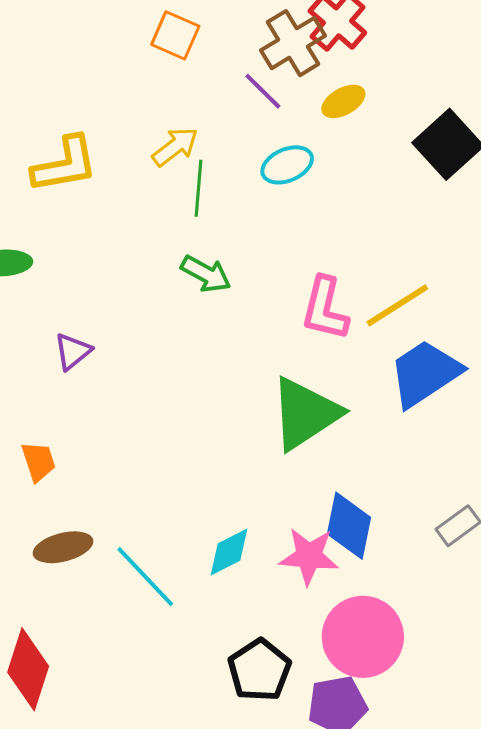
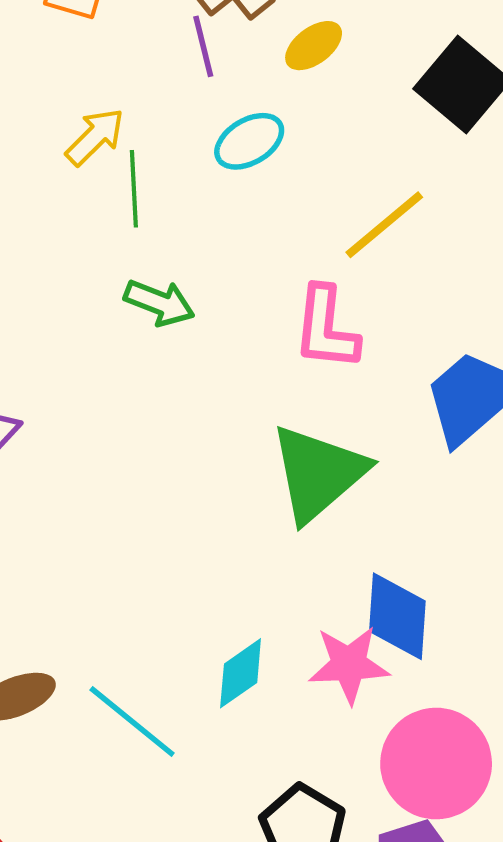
purple line: (263, 91) -> (203, 46), turned 39
yellow line: (397, 305) -> (384, 225), moved

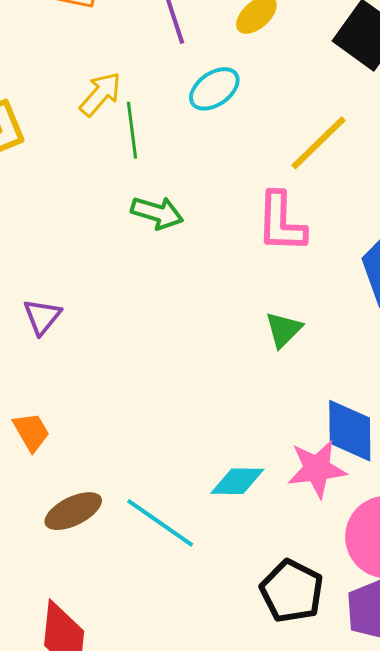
green triangle: (318, 473) -> (283, 330), size x0.5
cyan diamond: (241, 673) -> (237, 481), turned 40

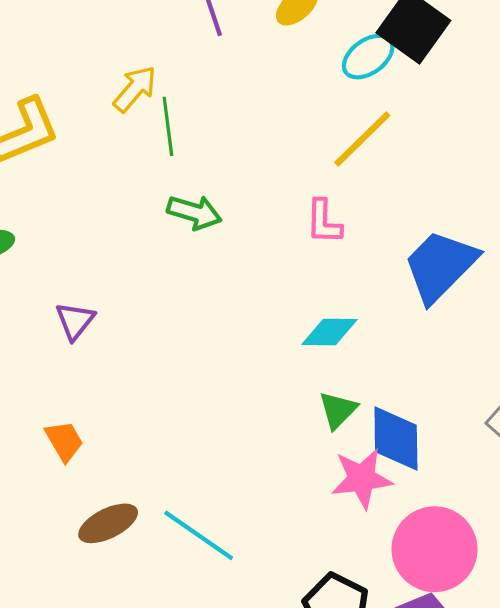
cyan ellipse: (214, 89) -> (368, 57), moved
pink L-shape: (281, 222) -> (324, 222), size x0.7
green triangle: (283, 330) -> (338, 410), moved
cyan diamond: (237, 481) -> (329, 332), moved

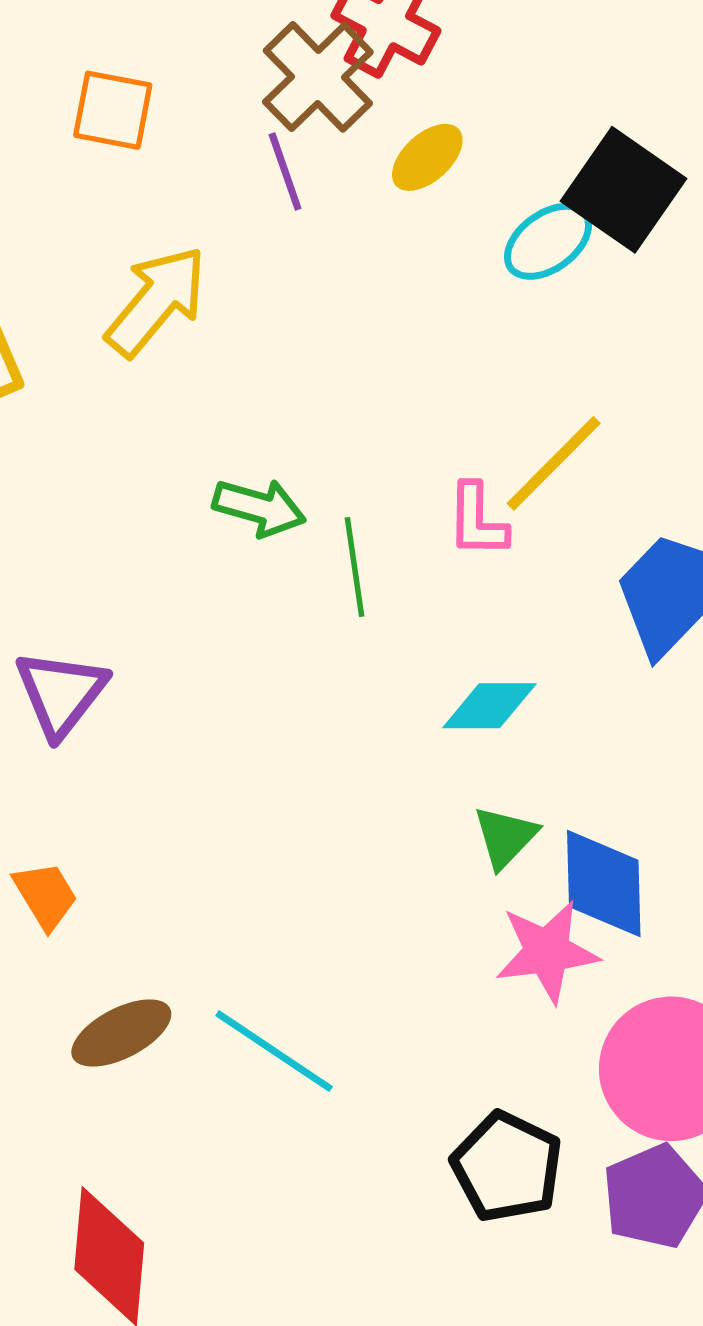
yellow arrow: (135, 89) -> (156, 301), size x1.4
green line: (168, 126) -> (354, 567), moved
yellow line: (362, 139) -> (554, 463), moved
purple triangle: (75, 321) -> (61, 693), size x1.4

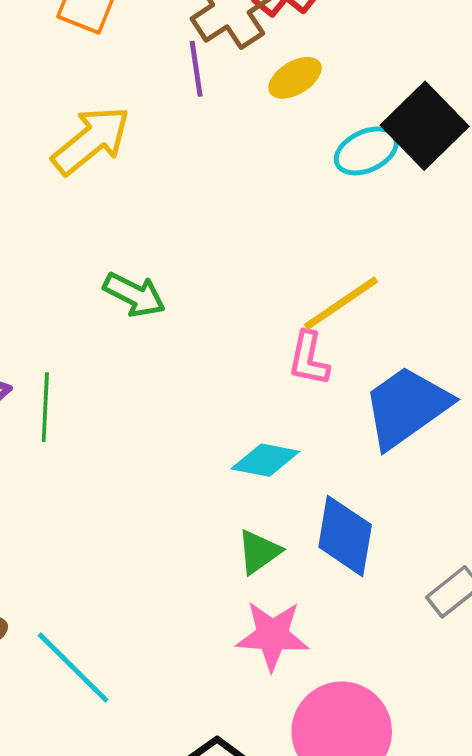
pink L-shape: (477, 520) -> (309, 359), moved
green line: (354, 567) -> (45, 407), moved
blue diamond: (604, 883) -> (345, 536), moved

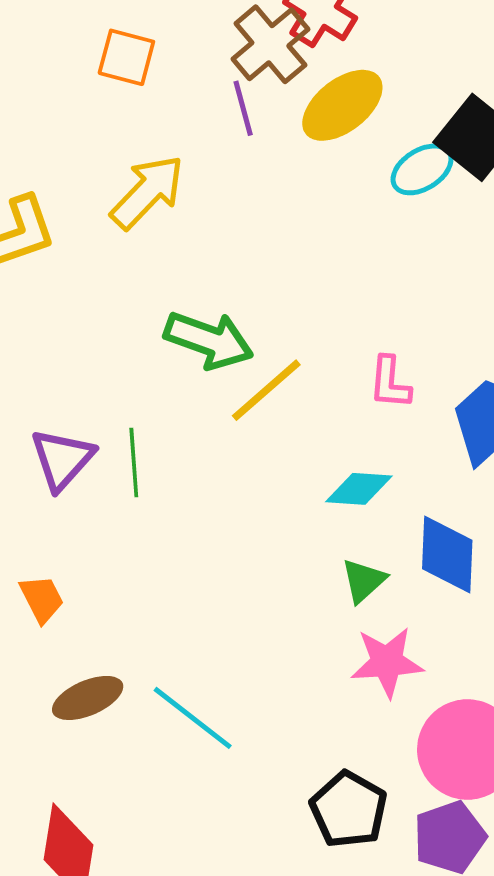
yellow ellipse: (295, 78) -> (342, 105), size x1.6
green arrow: (134, 295) -> (209, 340), size x1.4
yellow line: (341, 303) -> (266, 390), moved

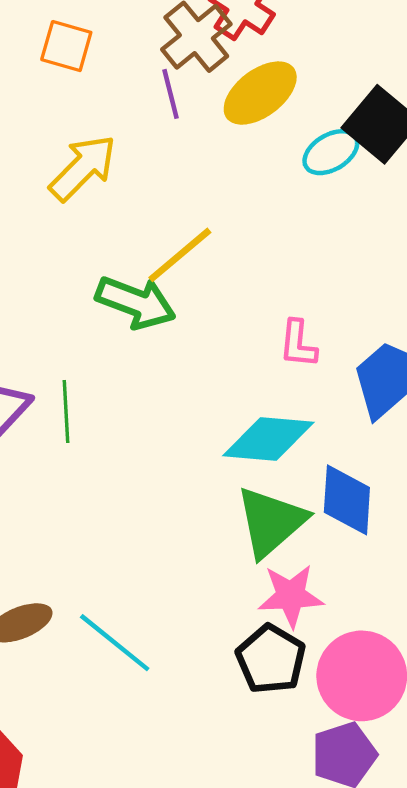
yellow line: (266, 390) -> (180, 255), moved
cyan diamond: (359, 489) -> (268, 439), size x1.5
green triangle: (364, 581) -> (271, 522), size x1.8
black pentagon: (349, 810) -> (271, 659), moved

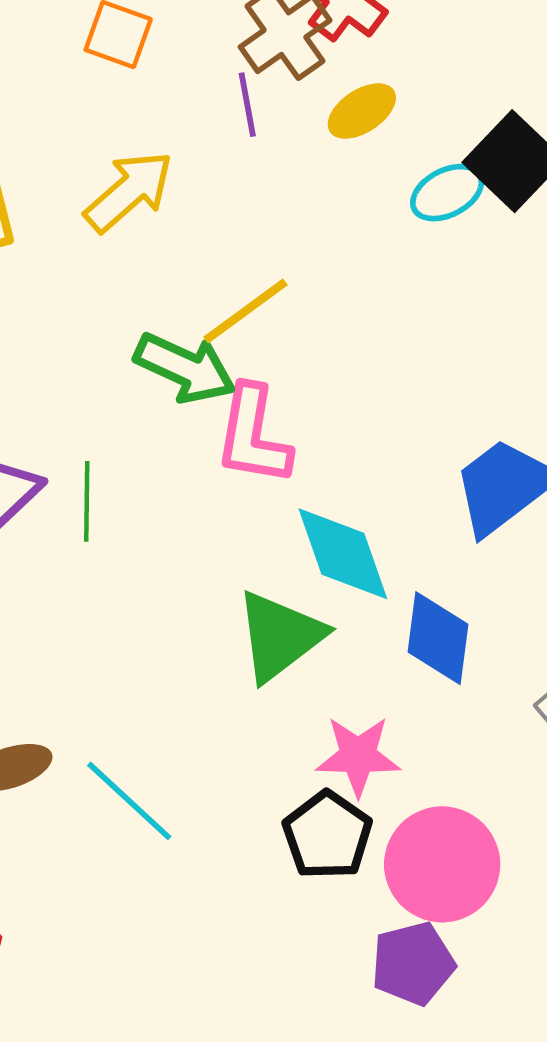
yellow ellipse: (260, 93) -> (362, 111), size x0.7
pink L-shape: (298, 344) -> (253, 435), moved, size x1.6
cyan diamond: (268, 439) -> (343, 554), turned 62
green triangle: (271, 522) -> (280, 636), moved

